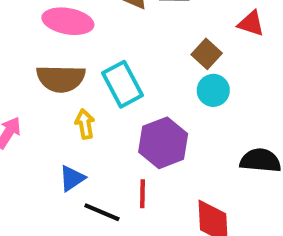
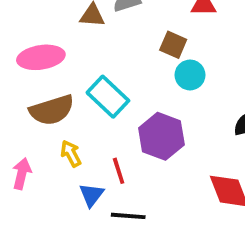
yellow arrow: (85, 124) -> (71, 154), moved
red line: (142, 194) -> (119, 171), moved

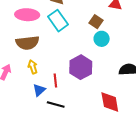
cyan rectangle: (108, 97) -> (58, 21), moved

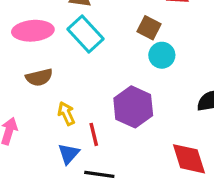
brown semicircle: (27, 43) -> (39, 77), size x0.7
yellow arrow: (33, 67) -> (66, 113), moved

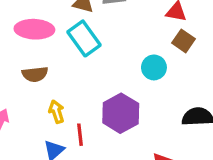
brown square: (149, 28) -> (184, 41), moved

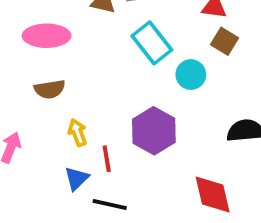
cyan rectangle: (84, 38) -> (152, 43), moved

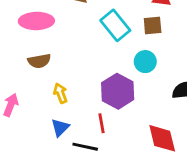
brown square: (225, 41) -> (153, 26), moved, turned -36
cyan circle: (191, 75) -> (145, 62), moved
red line: (107, 159) -> (102, 123), moved

